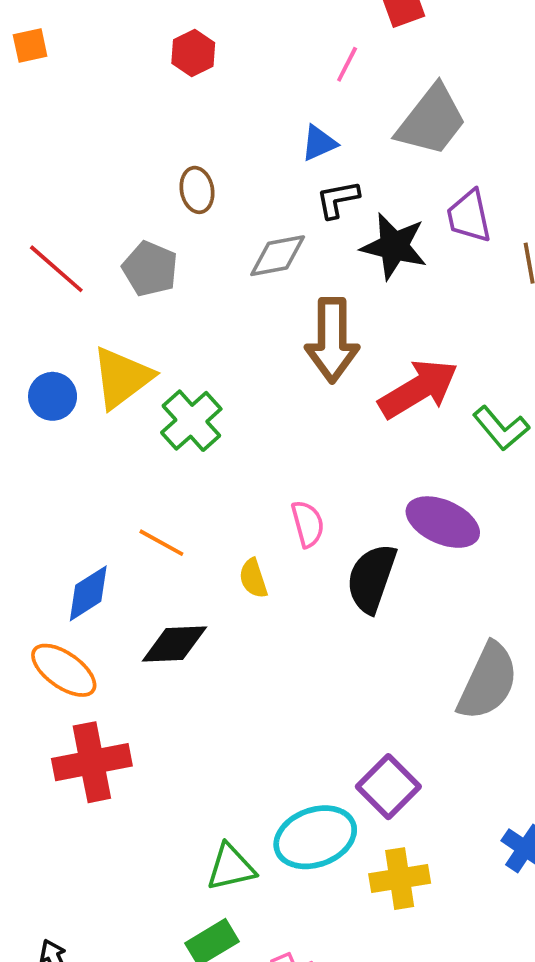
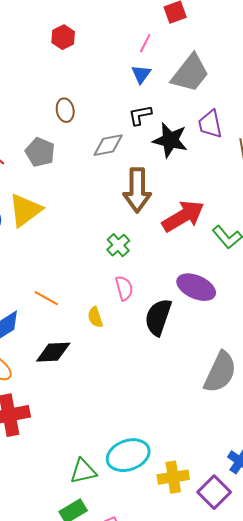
blue triangle: (319, 143) -> (141, 74), moved, turned -30
green cross: (191, 421) -> (118, 245), moved, size x0.7
purple square: (388, 787) -> (214, 492), moved

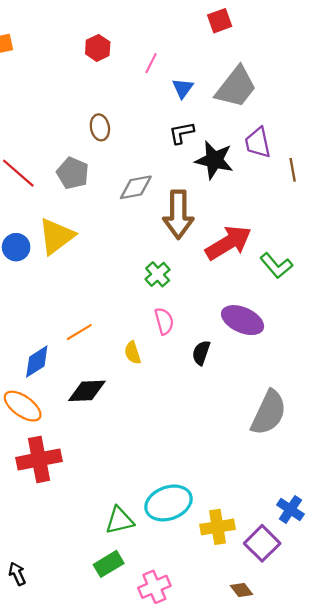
pink line: (145, 43) -> (151, 63), moved
gray diamond: (108, 145) -> (136, 187), moved
orange line: (46, 298) -> (79, 332), turned -60
black semicircle: (158, 317) -> (201, 353), size x0.6

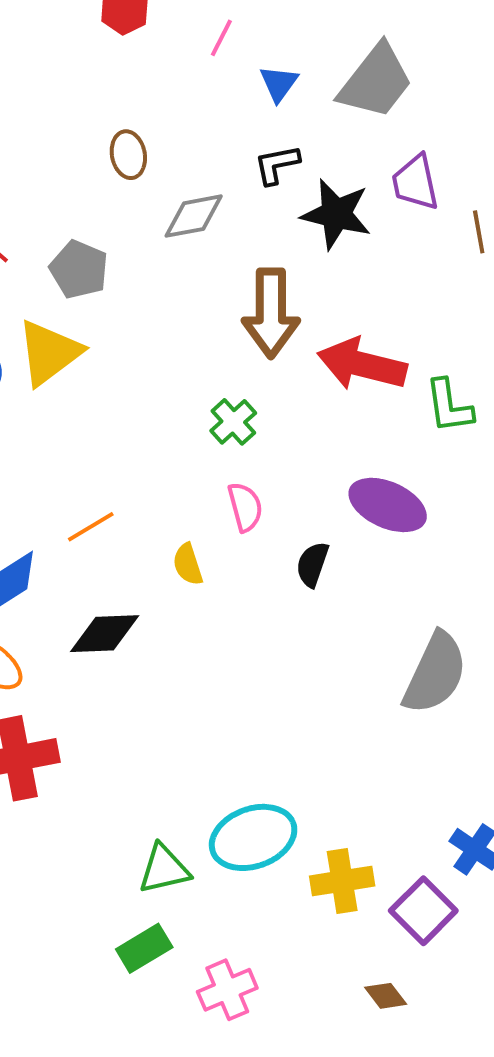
gray pentagon: (73, 173) -> (79, 269), moved
gray diamond: (136, 187) -> (194, 216), moved
red arrow: (228, 243) -> (362, 364), turned -135
green L-shape: (276, 266) -> (449, 406), turned 32

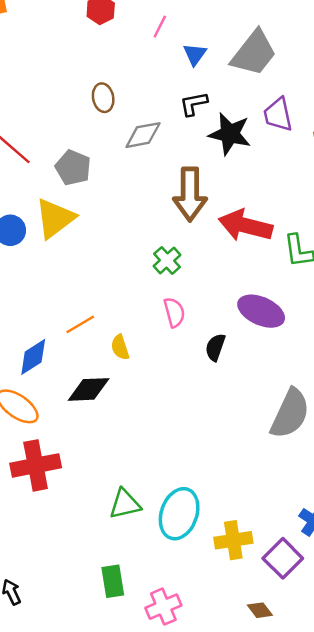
yellow semicircle: (188, 564) -> (120, 347), moved
cyan ellipse: (253, 837) -> (179, 514), turned -51
green triangle: (164, 869) -> (125, 504), moved
green rectangle: (144, 948) -> (113, 581), turned -68

